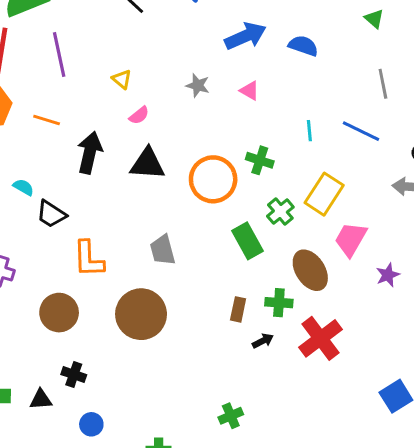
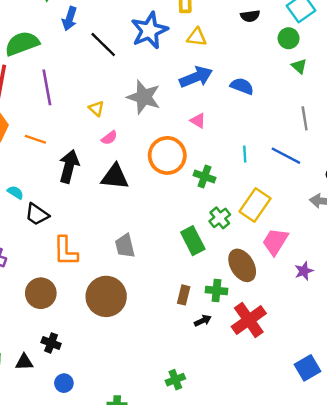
gray star: (198, 85) -> (144, 97), moved, size x1.8
orange circle: (213, 179) -> (167, 155), moved

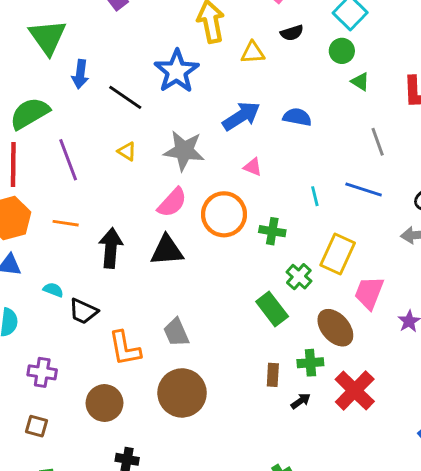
yellow triangle: (197, 37) -> (253, 53), moved
yellow triangle: (96, 109) -> (127, 151), moved
pink semicircle: (109, 138) -> (172, 202), moved, size x1.6
gray trapezoid: (125, 246) -> (176, 332), moved

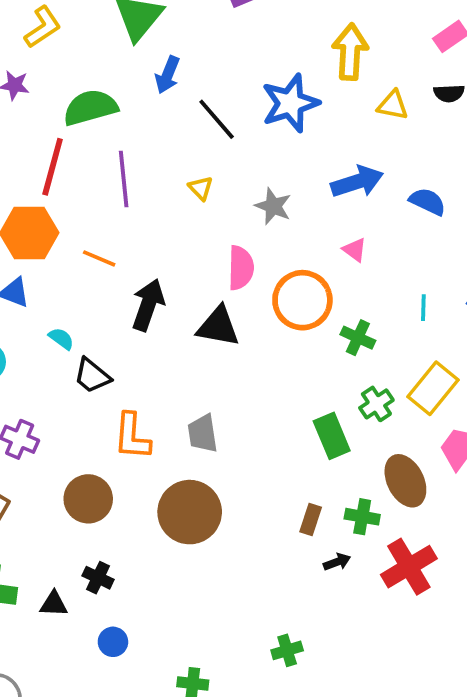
gray star: (184, 151) -> (273, 206), size x0.7
pink semicircle: (172, 202) -> (241, 268), turned -56

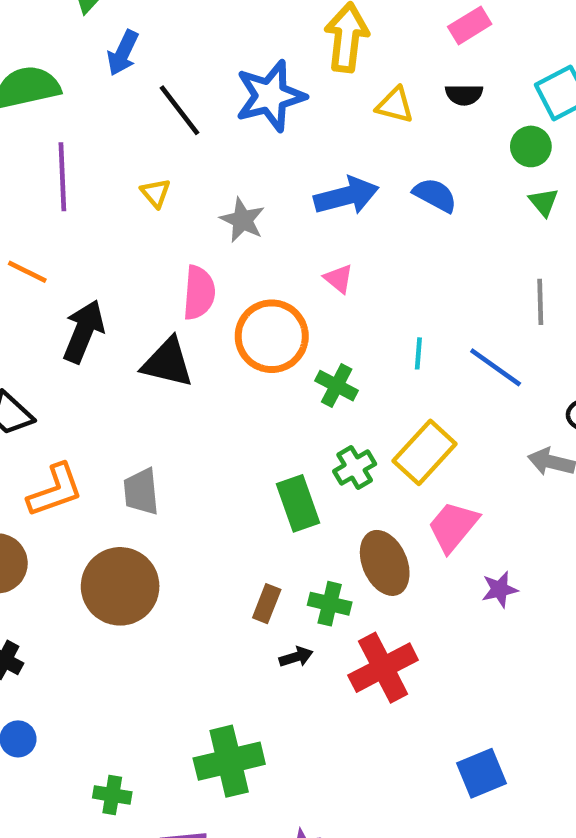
blue semicircle: (428, 202) -> (435, 195), moved
orange L-shape: (132, 436) -> (55, 490), turned -117
green cross: (287, 650) -> (229, 761), size x1.8

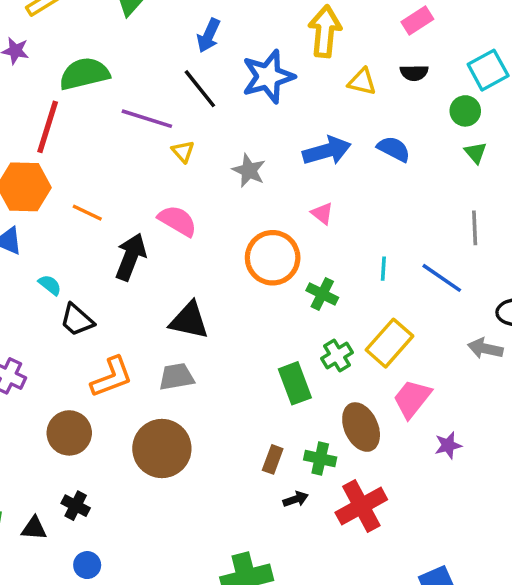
blue arrow: (123, 53) -> (209, 35), moved
purple line: (62, 177) -> (147, 119), moved, turned -69
pink semicircle: (199, 293) -> (177, 221), moved, turned -63
black triangle: (168, 363) -> (189, 321), moved
gray trapezoid: (141, 492) -> (176, 377), turned 87

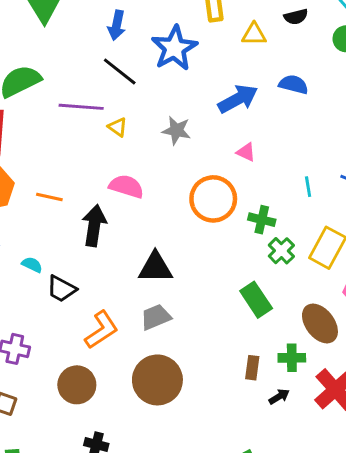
green cross: (337, 356) -> (281, 251), moved

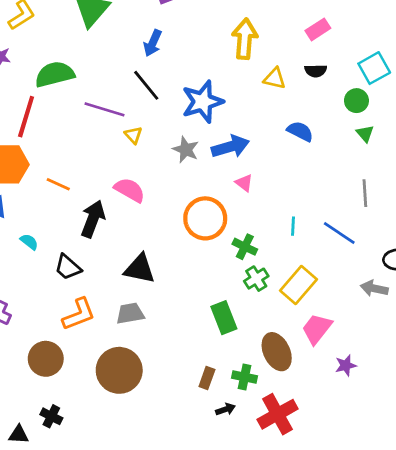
blue star: (174, 48) -> (203, 102), moved
blue arrow: (238, 99) -> (230, 147), moved
black trapezoid: (61, 289) -> (68, 267), moved

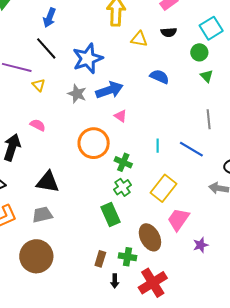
pink semicircle: (130, 190) -> (38, 125), size x0.7
green cross: (256, 279) -> (122, 187), moved
black arrow: (225, 409) -> (115, 281), turned 112

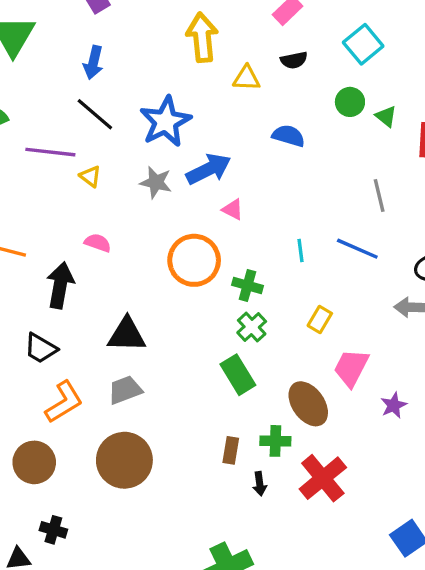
green circle: (199, 52) -> (350, 102), moved
green triangle: (207, 76) -> (386, 116), moved
yellow rectangle: (164, 188) -> (320, 320), size x0.6

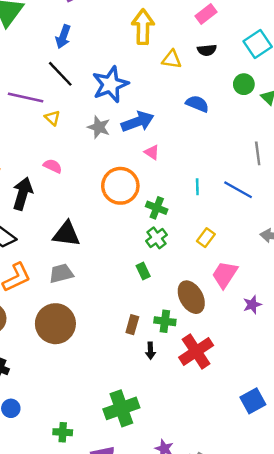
green rectangle: (238, 375) -> (143, 271), size x0.6

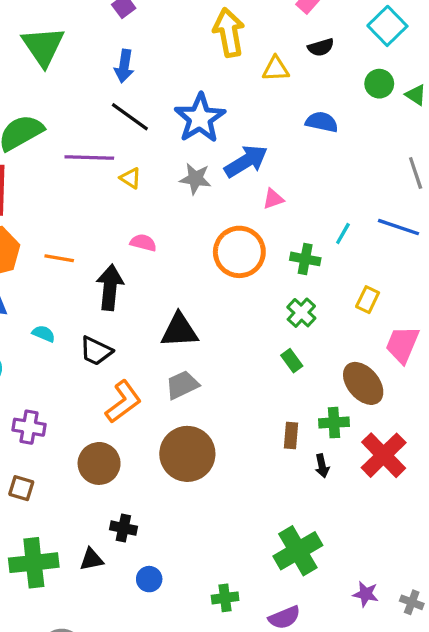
pink triangle: (152, 152) -> (273, 199), turned -42
cyan line: (197, 187) -> (343, 233), turned 42
green cross: (157, 208) -> (305, 259), moved

